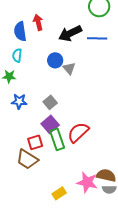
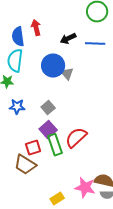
black arrow: (70, 33) -> (68, 39), size x0.7
cyan semicircle: (17, 55) -> (15, 61), size x1.6
blue circle: (55, 60) -> (53, 66), size x1.5

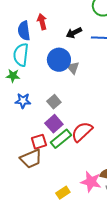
green rectangle: (55, 145) -> (61, 139), turned 70
brown trapezoid: (25, 165) -> (31, 159), turned -55

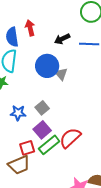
blue star: (23, 101) -> (18, 113), moved

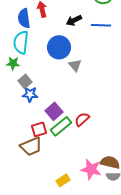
gray triangle: (61, 74) -> (75, 65), moved
gray square: (42, 108) -> (25, 81), moved
red semicircle: (70, 138) -> (82, 119), size x0.7

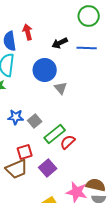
gray square: (25, 81) -> (35, 121), moved
purple square: (54, 111) -> (48, 168), moved
green rectangle: (61, 126) -> (55, 134), moved

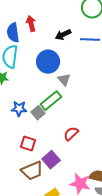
green rectangle: (55, 134) -> (51, 101), moved
red square: (25, 152) -> (28, 144), turned 35
brown trapezoid: (17, 169) -> (32, 171), moved

